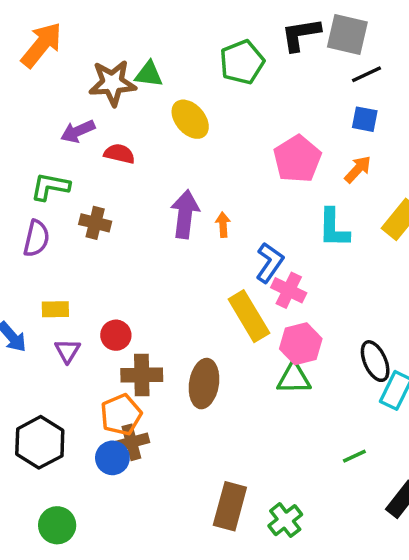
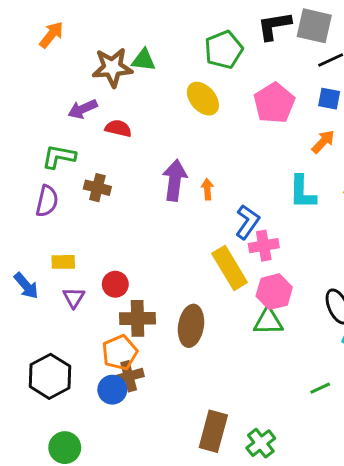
orange arrow: (42, 45) -> (51, 35), size x0.7
yellow ellipse: (190, 119) -> (203, 99), moved
pink pentagon: (297, 159) -> (274, 103), moved
pink cross: (289, 290) -> (264, 246), turned -36

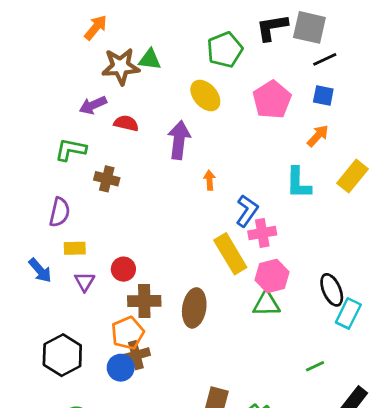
orange arrow: (51, 35) -> (96, 27), moved
purple arrow: (175, 180) -> (179, 140), moved
purple semicircle: (47, 201) -> (60, 212), moved

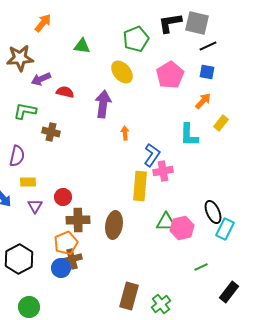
brown star: (121, 66) -> (20, 58), moved
yellow rectangle: (353, 176) -> (221, 123), moved, size x0.7
yellow rectangle: (230, 254) -> (140, 186), turned 36
pink hexagon: (272, 276) -> (182, 228), moved

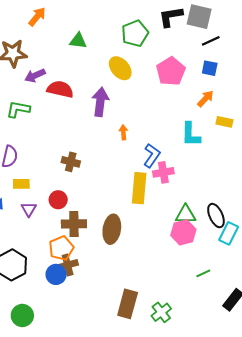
red semicircle: (65, 92) -> (60, 89), size x1.4
yellow rectangle: (221, 123) -> (224, 122), turned 63
brown cross: (51, 132) -> (71, 162), moved
green triangle: (166, 222) -> (185, 214), moved

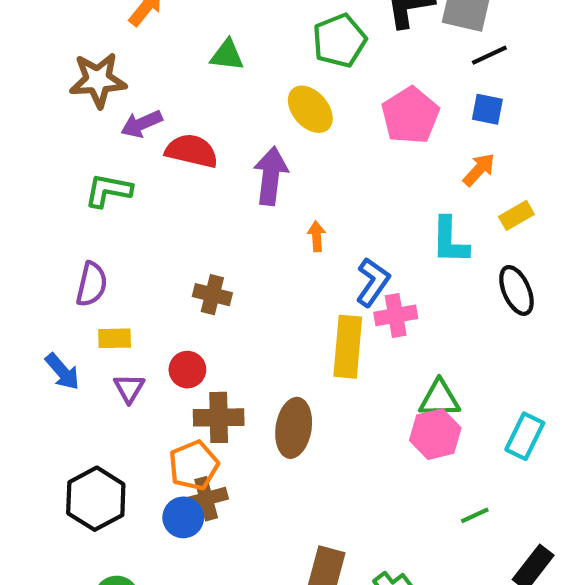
yellow rectangle: (224, 122) -> (516, 215), turned -42
black ellipse: (216, 216) -> (516, 290), moved

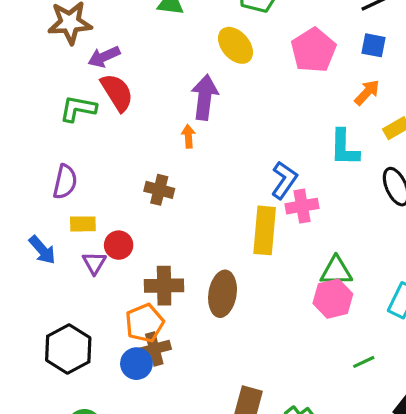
red semicircle: (192, 151) -> (117, 92), moved, turned 45
orange arrow: (317, 236) -> (188, 136), moved
red circle: (187, 370) -> (119, 245), moved

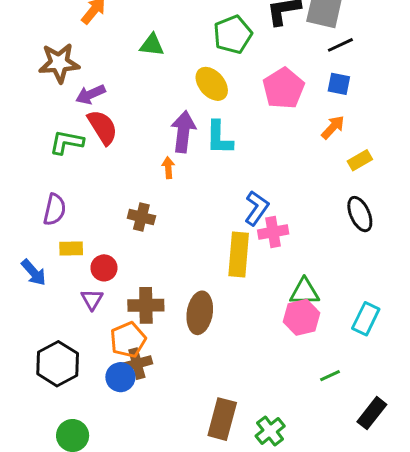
cyan L-shape: (344, 148) -> (219, 138), moved
purple triangle: (94, 263) -> (92, 299), moved

